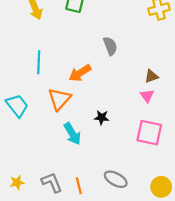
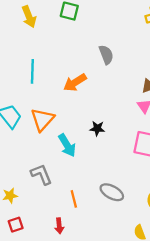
orange triangle: (59, 99) -> (42, 120), moved
gray L-shape: (52, 182) -> (41, 174), moved

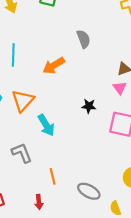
black star: (97, 128) -> (89, 106), moved
gray ellipse: (112, 192) -> (89, 191), moved

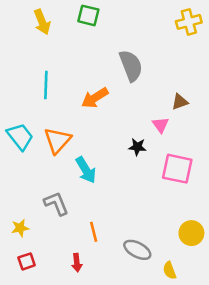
gray semicircle: (84, 39) -> (131, 66), size x1.4
pink triangle: (120, 88) -> (161, 125), moved

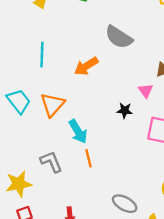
gray semicircle: (131, 66) -> (119, 37), turned 144
yellow star: (20, 228) -> (19, 184), size x1.6
orange line: (94, 232) -> (89, 158), moved

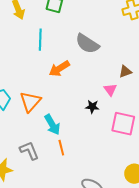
cyan line: (42, 55) -> (40, 40), moved

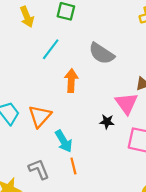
cyan line: (40, 40) -> (51, 49), turned 35
orange arrow: (59, 69) -> (71, 81), turned 125
pink triangle: (110, 90) -> (126, 103), size x1.6

